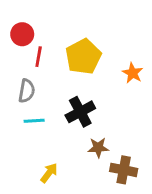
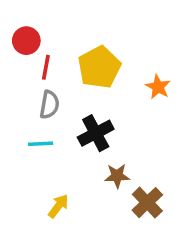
gray semicircle: (27, 91) -> (49, 105), moved
brown cross: (124, 170) -> (147, 203), turned 35

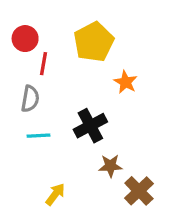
yellow pentagon: (99, 67) -> (94, 42), moved
orange star: (158, 87) -> (126, 82), moved
gray semicircle: (49, 105) -> (30, 99), moved

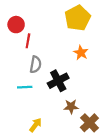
yellow pentagon: (94, 42) -> (78, 18), moved
gray semicircle: (30, 99) -> (35, 65), moved

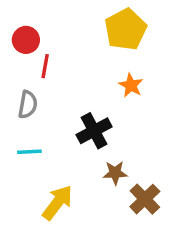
gray semicircle: (35, 65) -> (28, 105), moved
cyan line: (25, 87) -> (29, 152), moved
yellow arrow: (35, 125) -> (57, 203), size x1.5

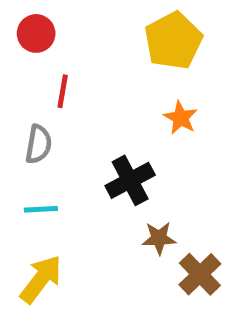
red circle: (26, 40) -> (36, 33), moved
yellow arrow: (57, 203) -> (41, 279), moved

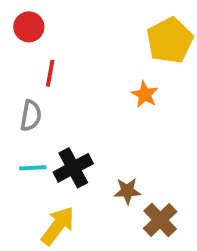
yellow pentagon: (173, 41) -> (170, 40), moved
black cross: (130, 180) -> (73, 168), moved
yellow arrow: (41, 279) -> (58, 226), moved

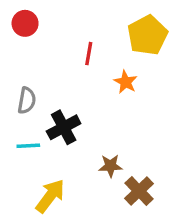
red line: (50, 73) -> (89, 54), moved
black cross: (73, 168) -> (64, 127), moved

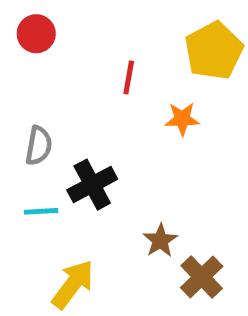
orange star: (126, 82) -> (182, 119), turned -30
brown star: (111, 166) -> (160, 240), turned -30

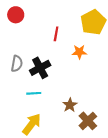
black cross: (92, 185) -> (40, 68), moved
cyan line: (41, 211) -> (34, 93), moved

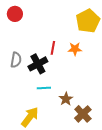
red line: (56, 34) -> (53, 48), moved
cyan line: (34, 93) -> (44, 88), moved

